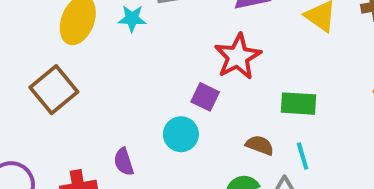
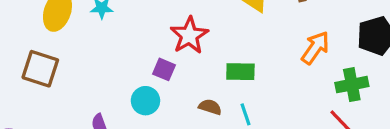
brown square: (54, 90) -> (40, 69), turned -30

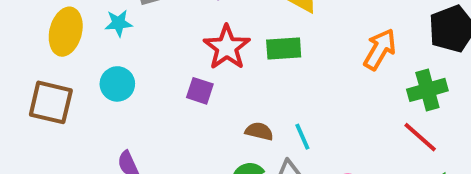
green rectangle: (240, 72) -> (284, 49), moved
cyan circle: (145, 101) -> (117, 84), moved

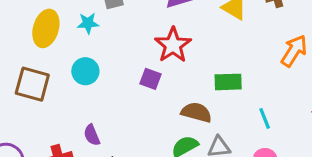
green rectangle: (284, 49) -> (228, 82), moved
brown semicircle: (259, 131) -> (196, 112), size x1.4
cyan line: (302, 137) -> (265, 118), moved

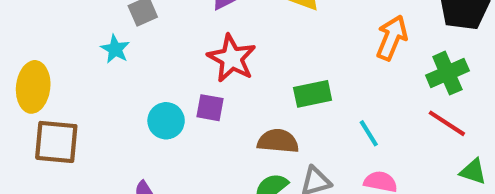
cyan star: (88, 23) -> (115, 49), turned -30
yellow ellipse: (46, 28) -> (33, 87), moved
cyan circle: (85, 71) -> (166, 121), moved

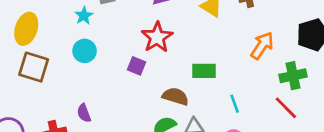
cyan circle: (166, 121) -> (85, 51), moved

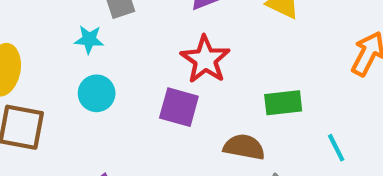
cyan star: (84, 16) -> (89, 39), turned -30
purple square: (137, 66) -> (179, 107), size x1.4

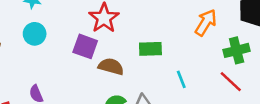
brown semicircle: (244, 147) -> (111, 66), moved

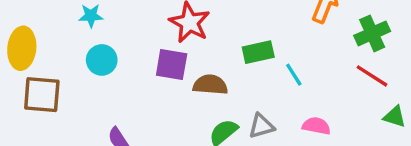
cyan line: (181, 79) -> (294, 75), moved

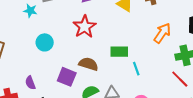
cyan circle: (102, 60) -> (45, 42), moved
purple square: (172, 64) -> (67, 77), moved

